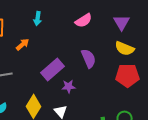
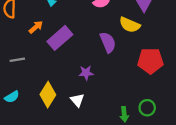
yellow semicircle: (125, 48) -> (130, 25), moved
purple rectangle: (53, 69) -> (60, 38), moved

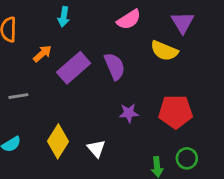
purple semicircle: (108, 42) -> (115, 66), moved
red pentagon: (150, 61) -> (176, 112), moved
purple star: (86, 73) -> (129, 113), moved

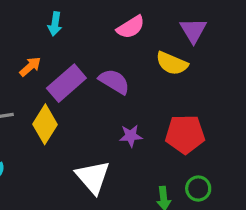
purple semicircle: (115, 66) -> (114, 81), turned -36
yellow diamond: (58, 141) -> (45, 124), moved
white triangle: (96, 148) -> (93, 177), size x1.6

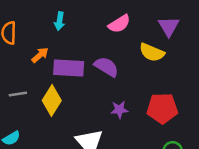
purple rectangle: (66, 83) -> (69, 68), turned 44

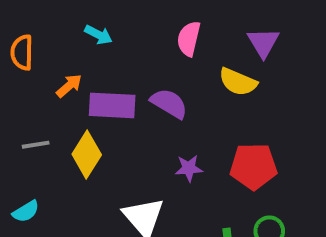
cyan arrow: (60, 21) -> (98, 35), turned -72
pink semicircle: (119, 24) -> (189, 39), turned 135

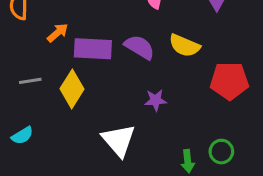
yellow semicircle: (238, 82) -> (184, 46), moved
red pentagon: (254, 166) -> (229, 81), moved

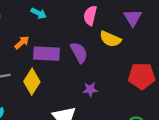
yellow semicircle: (184, 46) -> (110, 39), moved
purple semicircle: (139, 47) -> (79, 53), turned 30

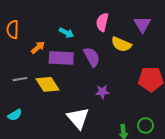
cyan arrow: (39, 13) -> (66, 33), moved
yellow diamond: (32, 82) -> (47, 84), turned -65

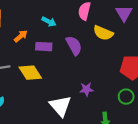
purple rectangle: (61, 58) -> (44, 47), size x0.7
purple star: (102, 92) -> (86, 89), moved
green circle: (146, 125) -> (126, 97), moved

